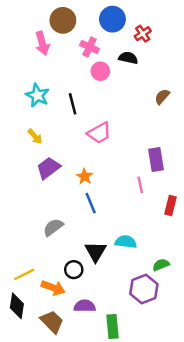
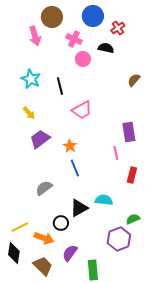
red rectangle: (171, 205) -> (132, 175), moved
black triangle: (96, 251) -> (79, 208), turned 30
purple semicircle: (85, 306) -> (70, 253), turned -54

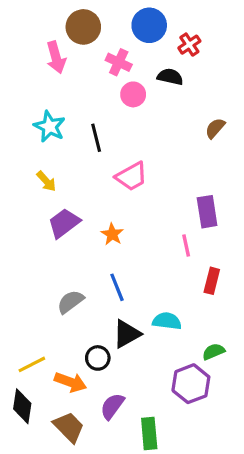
blue line: (75, 168) -> (117, 287), moved

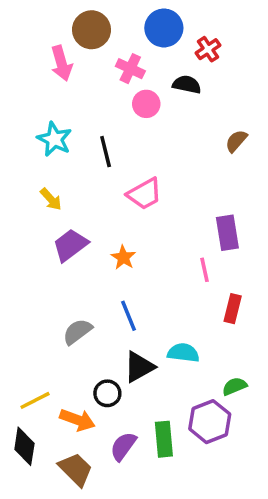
green rectangle: (149, 434) -> (164, 439), moved

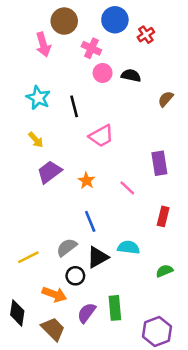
black semicircle: (187, 84) -> (131, 75), moved
pink line: (204, 270) -> (127, 188), moved, turned -35
gray semicircle: (77, 332) -> (67, 247), moved
yellow line: (35, 400) -> (28, 257), moved
purple hexagon: (210, 422) -> (157, 331), moved

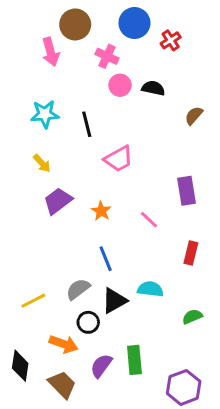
cyan star: (38, 98) -> (45, 114), turned -30

